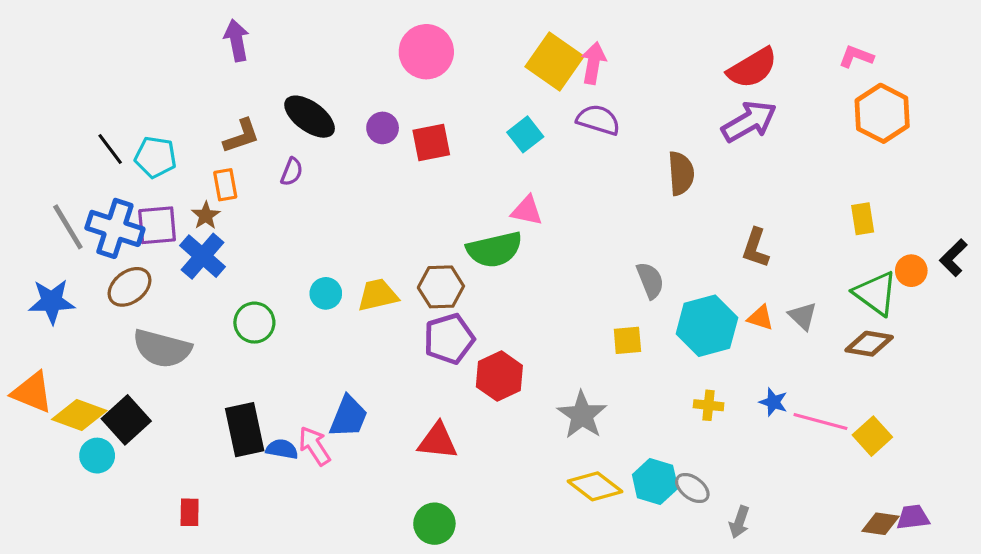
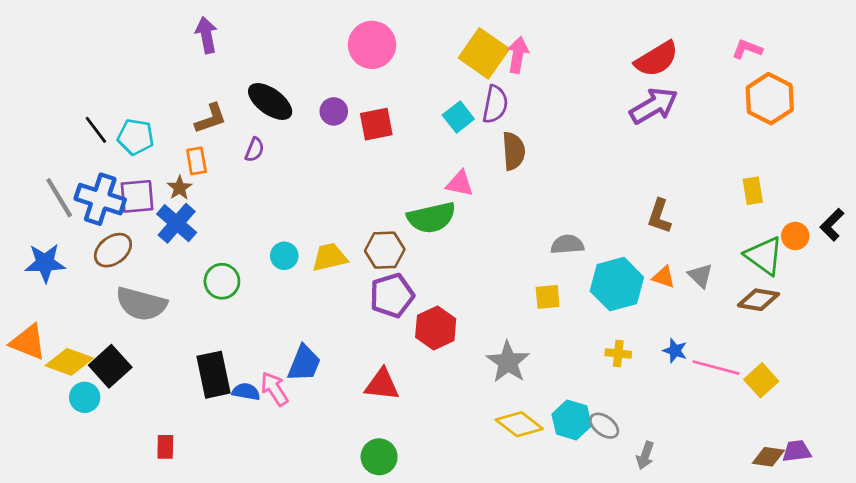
purple semicircle: (598, 120) -> (495, 104), moved, turned 84
brown semicircle: (681, 173) -> (514, 151), moved
gray semicircle: (650, 280) -> (567, 244), turned -72

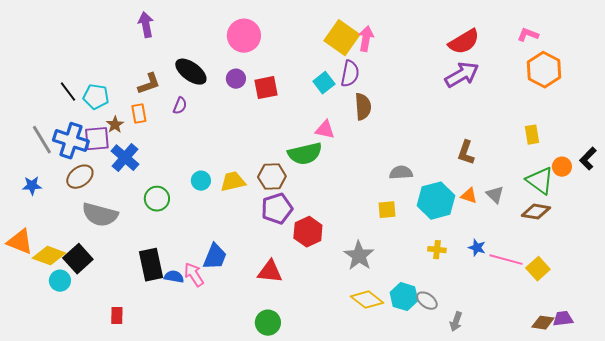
pink circle: (372, 45) -> (244, 36), moved
brown star: (179, 188) -> (115, 125), moved
blue star: (45, 263) -> (32, 186), size x0.7

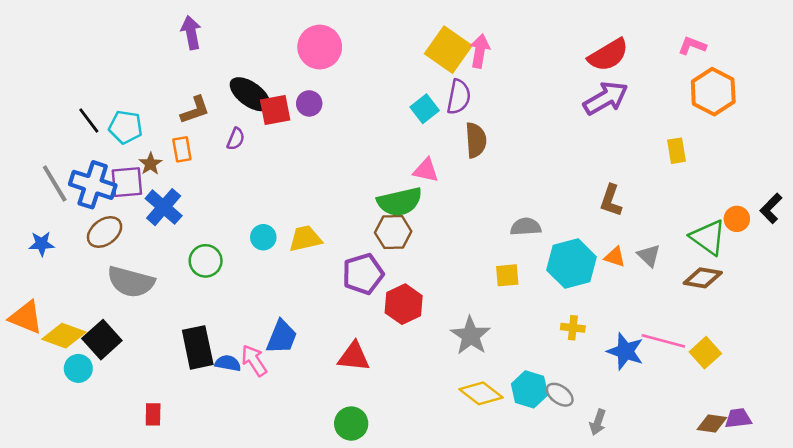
red square: (266, 88) -> (275, 110), moved
yellow rectangle: (532, 135) -> (676, 151), moved
brown hexagon: (272, 177) -> (393, 232), moved
blue star: (477, 248) -> (625, 351), moved, size x1.6

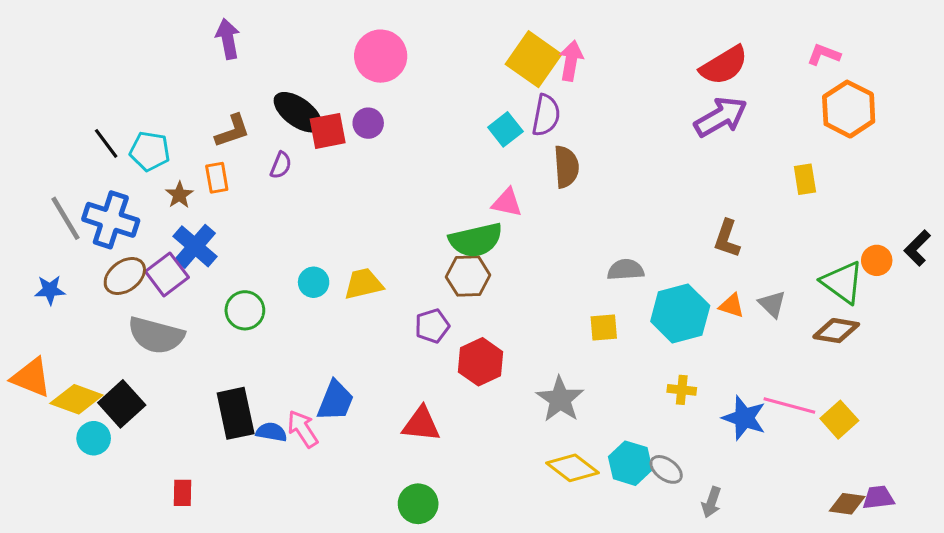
purple square: (127, 182) -> (167, 274), moved, turned -32
purple pentagon: (363, 274) -> (432, 326), size x0.7

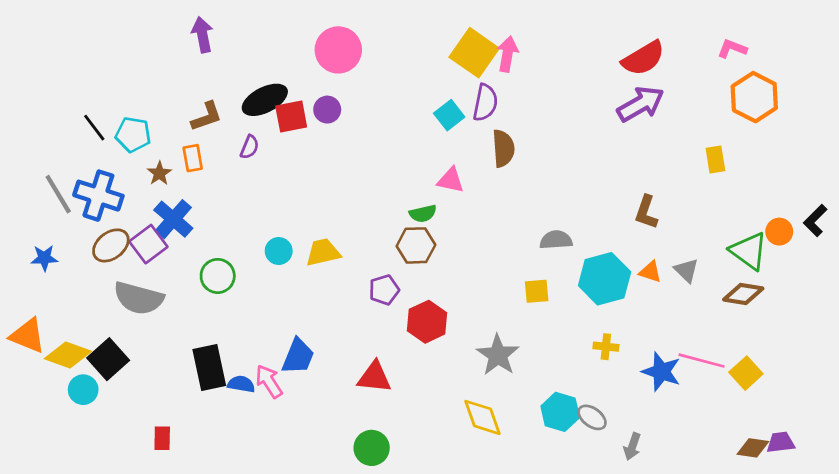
black ellipse: (298, 112) -> (265, 100), turned -63
green semicircle: (476, 240) -> (423, 214), size x0.6
yellow diamond: (573, 468) -> (483, 417), moved, turned 33

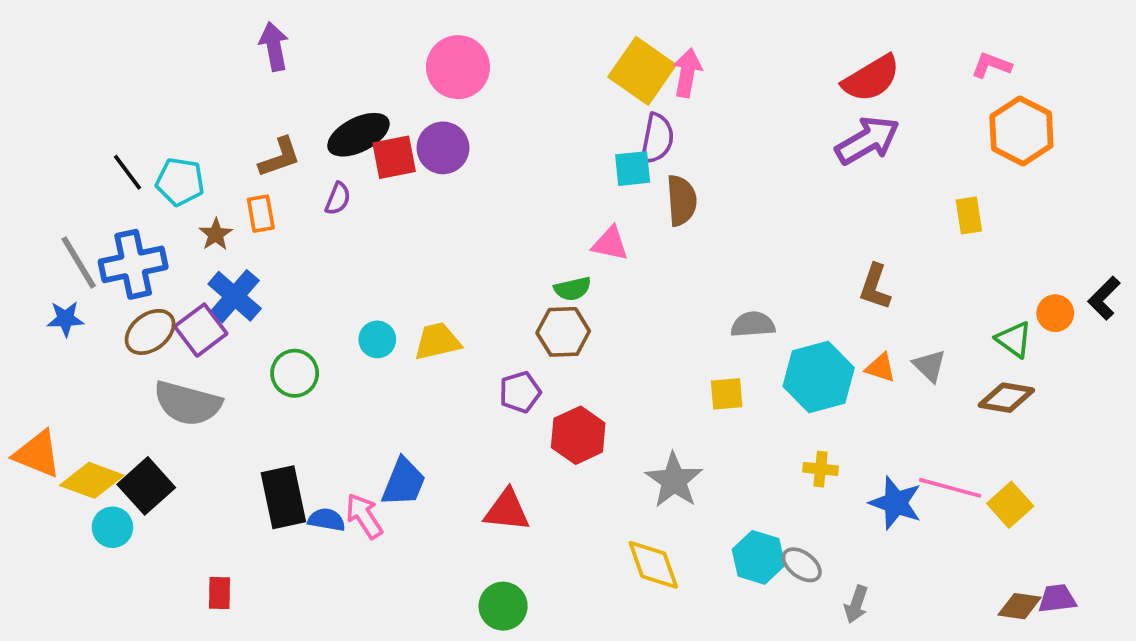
purple circle: (327, 110) -> (443, 148), size x1.4
cyan square: (449, 115) -> (633, 169), moved, turned 32
blue cross: (98, 196) -> (133, 264), turned -30
green triangle: (749, 251) -> (1014, 339), size x0.7
blue star: (44, 258) -> (65, 319), moved

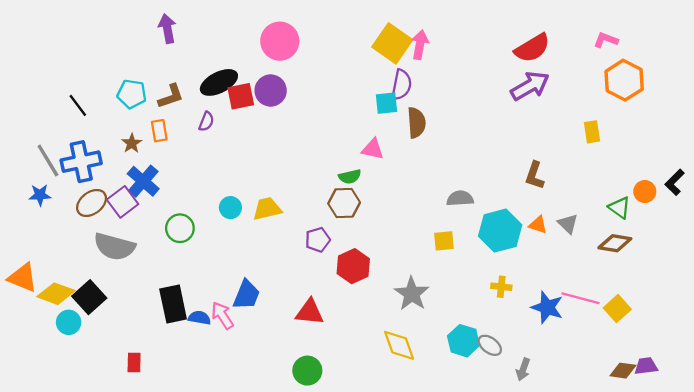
cyan pentagon: (180, 182) -> (132, 94), moved

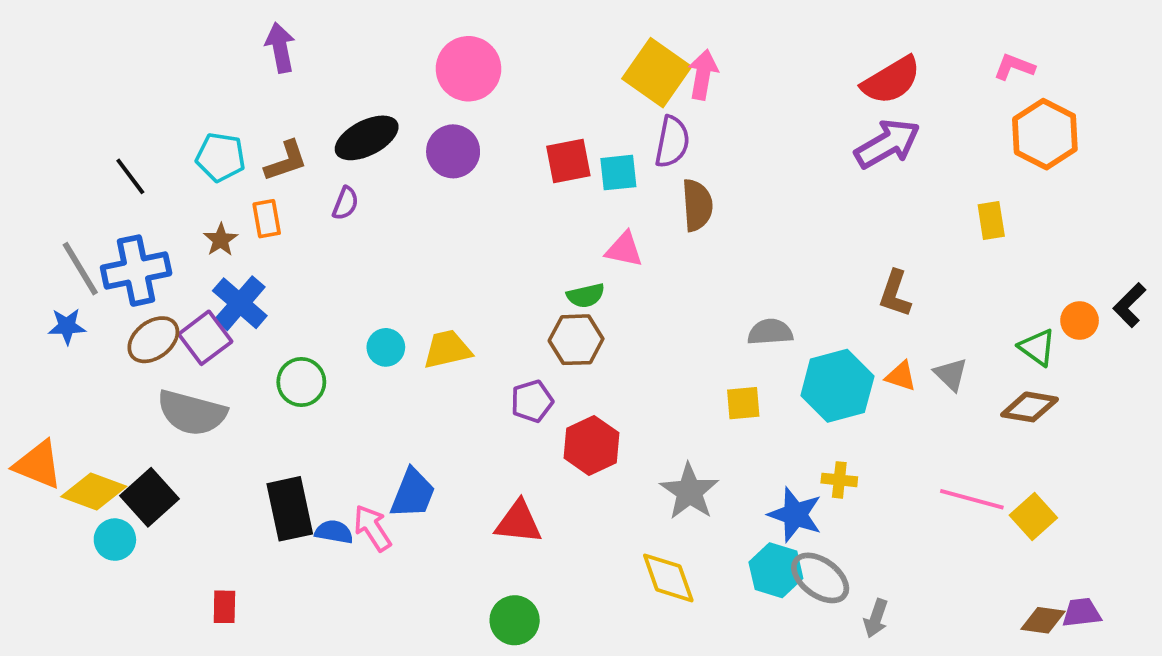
red square: (241, 96) -> (568, 161), moved
cyan square: (387, 103) -> (618, 173), moved
blue star: (547, 307) -> (795, 515), moved
gray ellipse: (490, 345) -> (820, 578), size x1.4

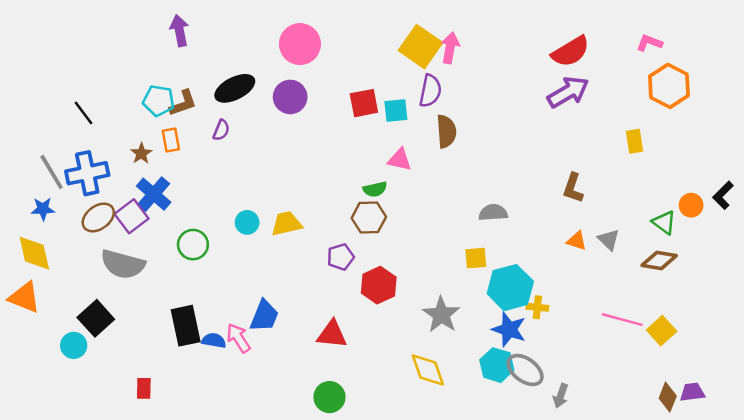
cyan pentagon: (221, 157) -> (159, 101), moved
cyan hexagon: (837, 386) -> (510, 288), moved
yellow diamond: (94, 492) -> (34, 253), moved, turned 57
brown diamond: (1043, 620) -> (668, 397), turned -76

